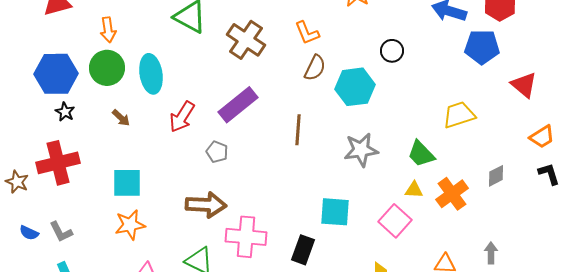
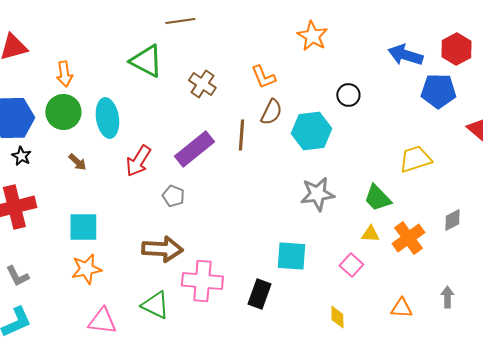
brown cross: (246, 40) -> (202, 84), size x0.7
brown line: (298, 130) -> (241, 135), moved
pink square: (395, 221) -> (351, 265), size x0.7

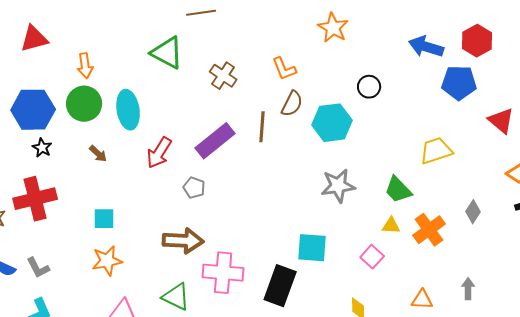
gray diamond: (452, 220) -> (473, 212), turned -30
cyan square: (83, 227) -> (104, 219), size x0.7
black rectangle: (259, 294) -> (280, 286), size x1.4

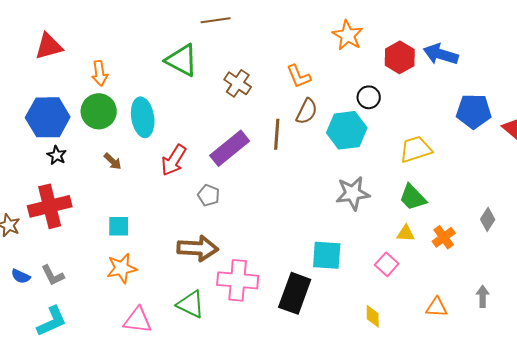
red hexagon: (477, 41) -> (400, 57), moved
blue pentagon: (459, 83) -> (474, 111), moved
black circle: (369, 87) -> (369, 97), moved
yellow trapezoid: (436, 151) -> (416, 149), moved
orange cross: (429, 230) -> (444, 237), size x0.7

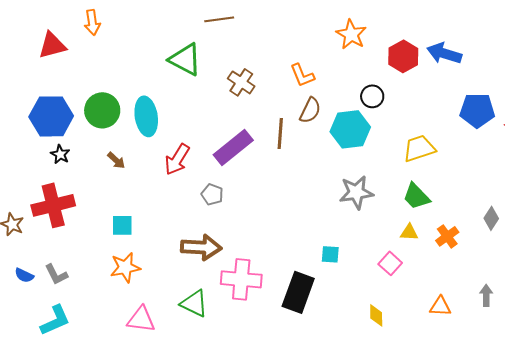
orange arrow: (100, 73) -> (92, 22), moved
cyan square: (327, 255) -> (330, 254), size x0.6

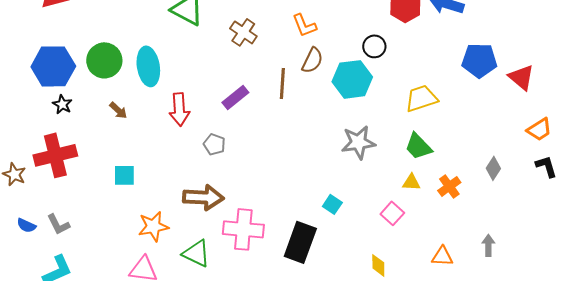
purple rectangle: (233, 147) -> (235, 97), size x0.7
red arrow: (177, 159) -> (179, 109), turned -36
cyan square: (330, 254) -> (332, 204), turned 30
orange star: (125, 267) -> (153, 226), moved

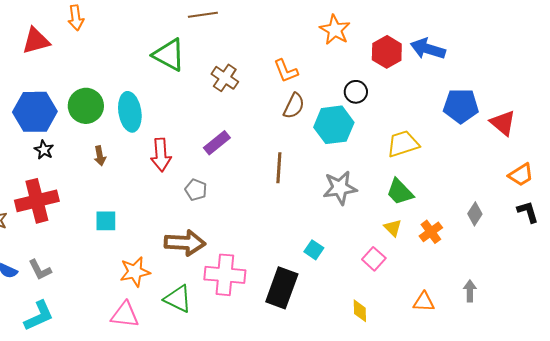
brown line: (282, 83) -> (279, 168), moved
brown arrow: (118, 110) -> (100, 156), turned 36
yellow triangle: (411, 182) -> (393, 228), turned 42

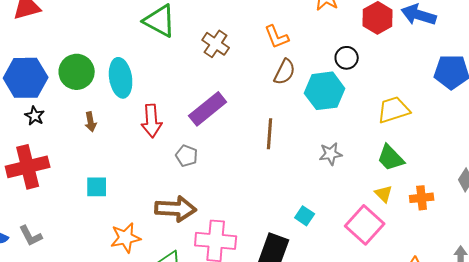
purple rectangle: (217, 143) -> (208, 109), size x1.4
gray star: (340, 188) -> (331, 154), size x0.7
orange cross: (431, 232) -> (422, 198), turned 30
pink square: (374, 259) -> (365, 225), size x1.6

